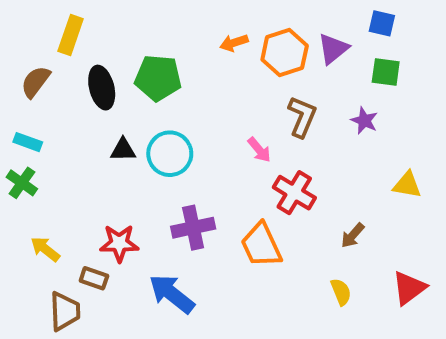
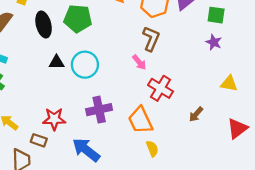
brown L-shape: (302, 117) -> (151, 39), moved
purple star: (364, 121) -> (214, 42), moved
red triangle: (409, 288) -> (237, 128), moved
yellow semicircle: (341, 292) -> (152, 149), moved

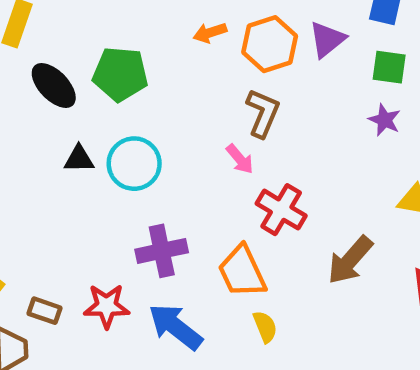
black ellipse: (44, 24) -> (54, 85), turned -30
brown arrow: (196, 114) -> (350, 260), size x1.6
red star: (54, 119) -> (107, 306), moved
blue arrow: (86, 150) -> (175, 327), moved

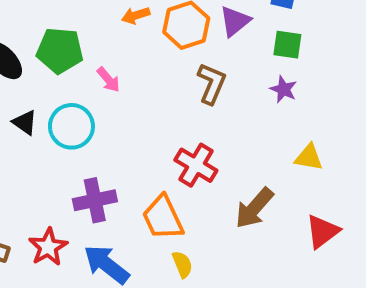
brown L-shape: (263, 113) -> (212, 84), moved
black triangle: (79, 159) -> (25, 122), turned 36
pink arrow: (240, 159) -> (108, 80), moved
red star: (107, 306) -> (48, 247), turned -30

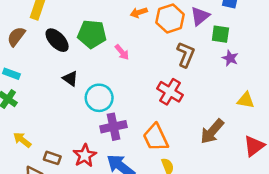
green square: (287, 45) -> (220, 34), moved
cyan circle: (71, 126) -> (99, 98), moved
red cross: (196, 165) -> (170, 92), moved

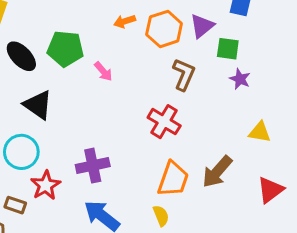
black triangle: (70, 79) -> (38, 105), size x1.5
cyan circle: (99, 98) -> (21, 152), moved
orange trapezoid: (156, 137) -> (173, 179), moved, turned -136
red star: (85, 155) -> (46, 185), moved

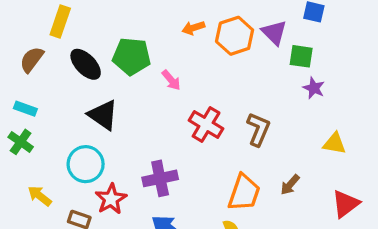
purple triangle: (202, 26) -> (274, 33), turned -36
brown L-shape: (184, 74) -> (258, 129), moved
red cross: (164, 122) -> (206, 125), moved
brown arrow: (217, 172) -> (290, 185), size x0.6

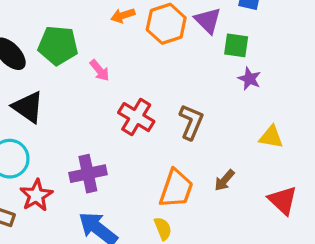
red triangle: (346, 204) -> (283, 200), turned -40

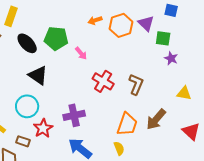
brown arrow: (224, 180) -> (156, 119), size x1.6

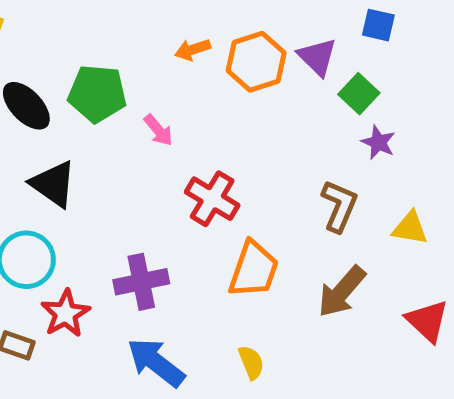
green square: (163, 38) -> (359, 94), turned 35
brown L-shape: (136, 84) -> (339, 206), moved
orange trapezoid: (127, 124) -> (254, 270), moved

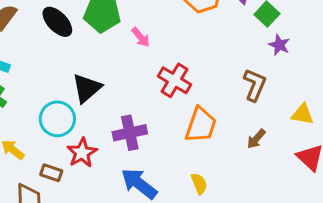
black triangle: (53, 184) -> (87, 88), moved, turned 44
yellow triangle: (410, 228) -> (302, 114), moved
brown arrow: (342, 292) -> (256, 139), size x0.6

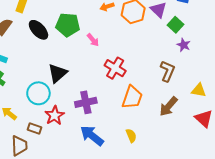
brown arrow: (256, 139) -> (168, 106), size x1.5

